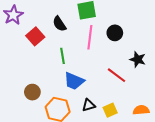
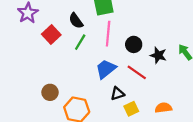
black circle: (115, 33) -> (134, 44), moved
green line: (62, 56) -> (80, 42), moved, turned 42
blue trapezoid: (74, 81) -> (106, 69), moved, turned 120
black triangle: (89, 105) -> (117, 94), moved

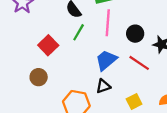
red square: (51, 35) -> (48, 45), moved
brown circle: (50, 92) -> (39, 77), moved
black triangle: (117, 94) -> (103, 86), moved

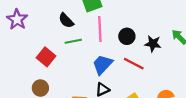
green line: (79, 32) -> (73, 41), turned 56

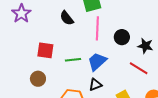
green line: (73, 41) -> (73, 60), moved
red square: (46, 57) -> (45, 50), turned -36
red line: (134, 64) -> (139, 68), moved

